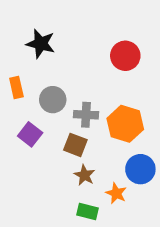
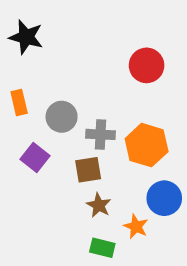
black star: (41, 44) -> (26, 37), moved
brown square: (75, 145) -> (88, 170), turned -30

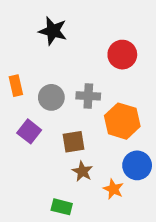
black star: (26, 37) -> (53, 31), moved
gray cross: (101, 134) -> (88, 96), moved
green rectangle: (102, 248) -> (62, 207), moved

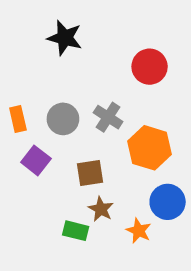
orange rectangle: (16, 86) -> (18, 119), moved
gray cross: (88, 96) -> (108, 117), turned 30
green rectangle: (62, 207) -> (76, 231), moved

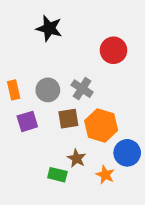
orange hexagon: (150, 148) -> (101, 125), moved
purple square: (36, 160) -> (27, 121), turned 35
brown square: (90, 173) -> (68, 119), moved

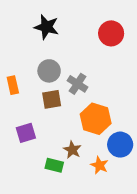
red circle: (113, 50) -> (111, 33), moved
gray circle: (48, 90) -> (49, 71), moved
brown square: (68, 119) -> (52, 99), moved
purple square: (27, 121) -> (26, 133), moved

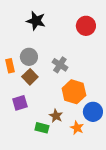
gray circle: (49, 71) -> (29, 57), moved
brown square: (52, 99) -> (30, 77), moved, turned -35

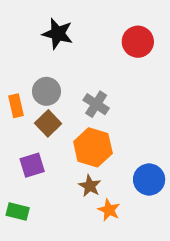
orange hexagon: (74, 92) -> (93, 147), moved
green rectangle: (42, 128) -> (18, 212), moved
orange star: (77, 128) -> (109, 210), moved

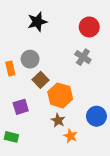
black star: (58, 34) -> (37, 22), turned -30
gray cross: (96, 104) -> (83, 57), moved
brown square: (48, 123) -> (40, 80), moved

